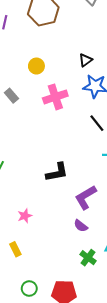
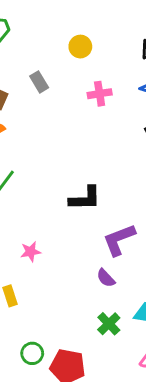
pink cross: (55, 97) -> (100, 94), size x0.7
green circle: (29, 289) -> (32, 353), moved

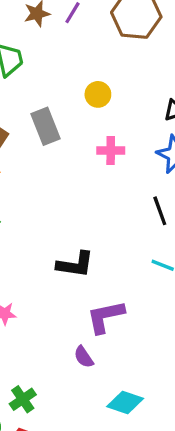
gray rectangle: (39, 82) -> (45, 126), size x1.5
green cross: (109, 324) -> (23, 399), moved

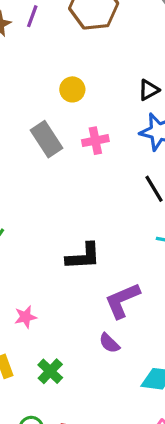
gray rectangle: (45, 126) -> (47, 139), moved
green cross: (23, 399) -> (50, 371), moved

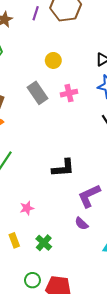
purple line: (32, 16) -> (36, 13), moved

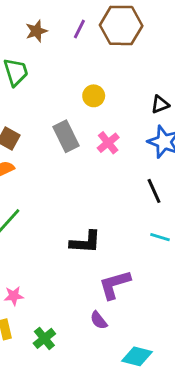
pink cross: (69, 93) -> (108, 143), turned -35
pink star: (27, 208) -> (14, 296), moved

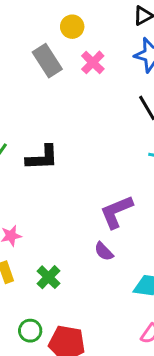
yellow circle: (94, 96) -> (72, 27), moved
black L-shape: (85, 242) -> (42, 158), moved

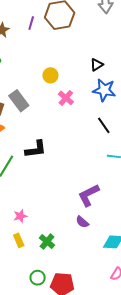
gray rectangle: (47, 61) -> (19, 101), moved
black L-shape: (42, 158) -> (36, 149), moved

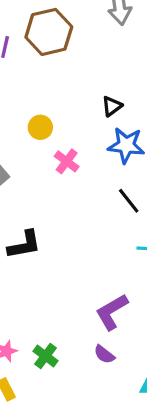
green cross: (47, 242) -> (46, 356), moved

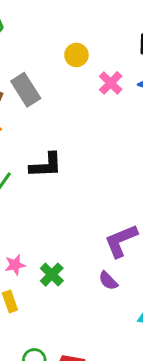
pink cross: (67, 161) -> (111, 83), moved

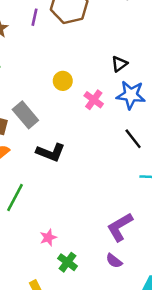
black L-shape: (46, 165) -> (51, 152), moved, turned 32
pink star: (15, 265) -> (48, 238), moved

